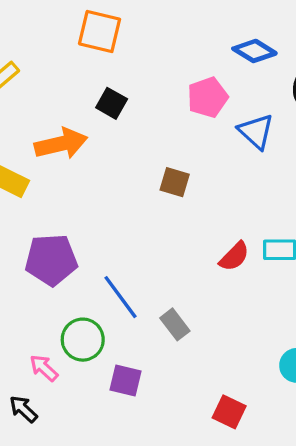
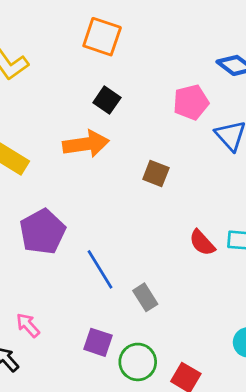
orange arrow: (61, 144) -> (86, 144), moved
red semicircle: (234, 256) -> (202, 243), turned 88
purple pentagon: (51, 260) -> (42, 232), turned -30
green circle: (83, 340) -> (138, 362), moved

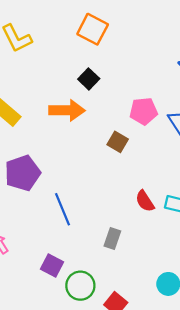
pink pentagon: (191, 102) -> (144, 111), moved
gray rectangle: (145, 297) -> (112, 238), moved, turned 42

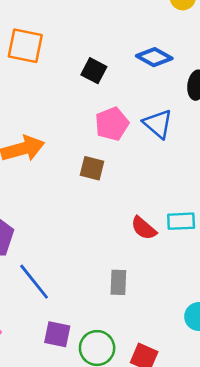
black square: (89, 79) -> (94, 71), moved
blue line: (62, 209) -> (34, 282), moved

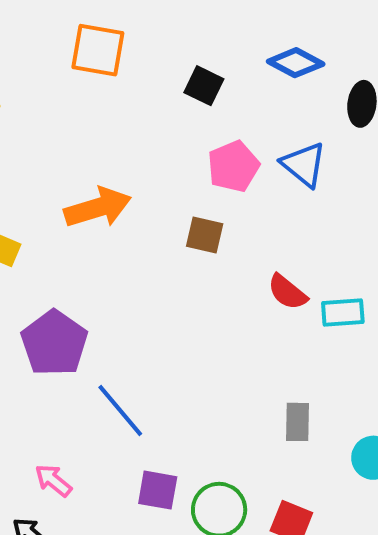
red semicircle: (144, 228) -> (287, 292), moved
gray rectangle: (118, 282) -> (298, 422), moved

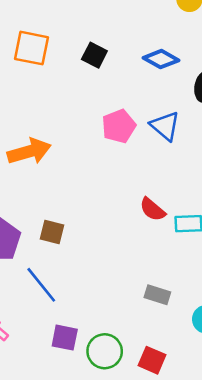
black square: (204, 86) -> (94, 55), moved
brown square: (205, 235) -> (52, 232), moved
gray rectangle: (298, 422) -> (157, 295), turned -75

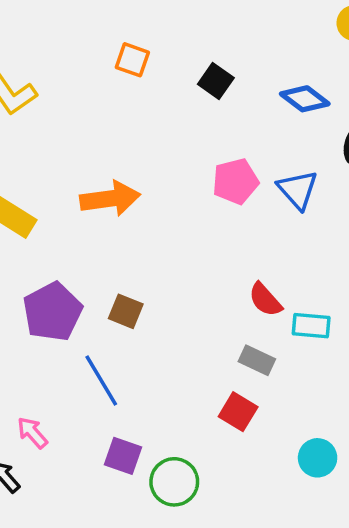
orange square: (31, 48) -> (132, 60), size x0.7
gray rectangle: (157, 295) -> (257, 360), moved
red square: (152, 360) -> (238, 412), moved

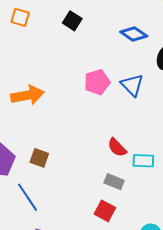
orange square: (132, 60) -> (20, 17), moved
black square: (216, 81) -> (72, 21), moved

